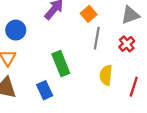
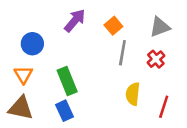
green rectangle: (61, 64) -> (67, 81), moved

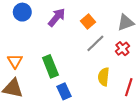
blue circle: (32, 44) -> (22, 12), moved
gray line: (122, 53) -> (95, 43), turned 36
blue rectangle: (65, 111) -> (64, 91), moved

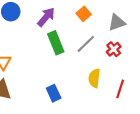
orange square: (88, 21) -> (84, 14), moved
green rectangle: (50, 66) -> (56, 43), moved

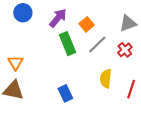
orange square: (84, 14) -> (87, 24), moved

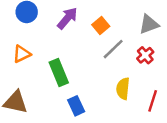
green rectangle: (67, 44) -> (59, 73), moved
orange triangle: (15, 63) -> (22, 54), moved, turned 35

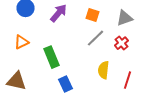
orange square: (101, 26) -> (92, 15), moved, turned -32

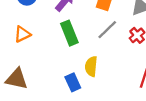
green rectangle: (52, 57) -> (69, 33), moved
yellow semicircle: (104, 70) -> (91, 66), moved

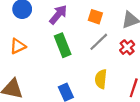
yellow semicircle: (91, 66) -> (101, 79), moved

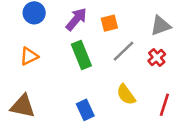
orange square: (95, 17) -> (109, 23), moved, turned -32
yellow semicircle: (101, 79) -> (126, 95), turned -42

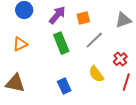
red cross: (157, 58) -> (120, 59), moved

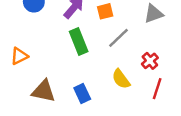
orange triangle: (20, 44) -> (19, 56), moved
brown triangle: (15, 83) -> (44, 91), moved

